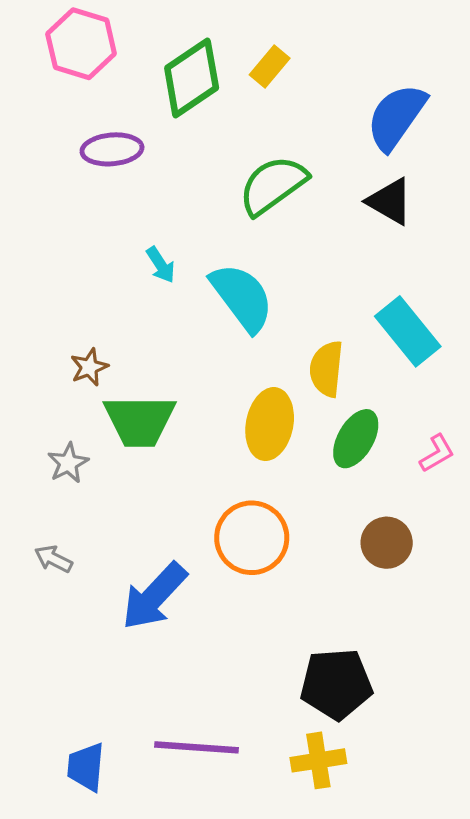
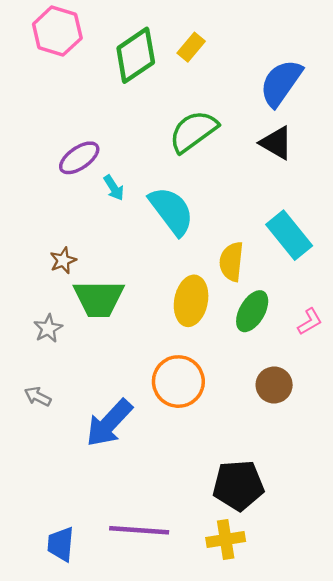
purple ellipse: (112, 149) -> (79, 158), moved, turned -30

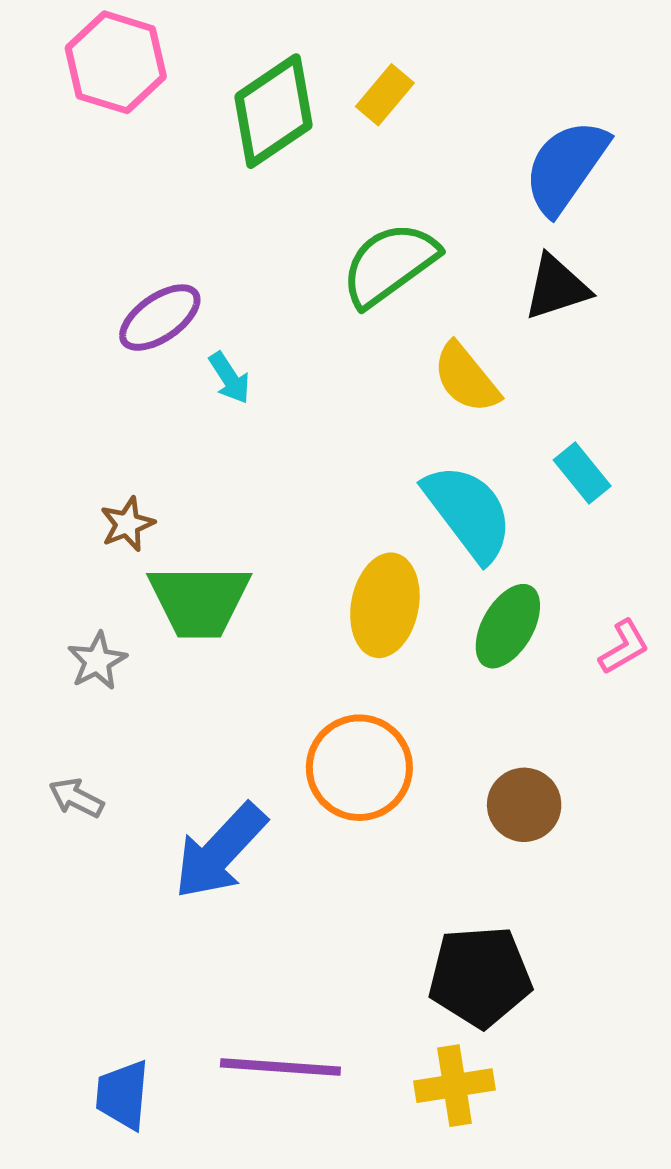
black triangle: (276, 143) -> (557, 287), turned -48
cyan semicircle: (171, 211) -> (468, 512), moved
cyan rectangle: (289, 235) -> (582, 473), size x0.6
yellow semicircle: (231, 262) -> (466, 378), moved, turned -45
brown circle: (274, 385) -> (524, 805), moved

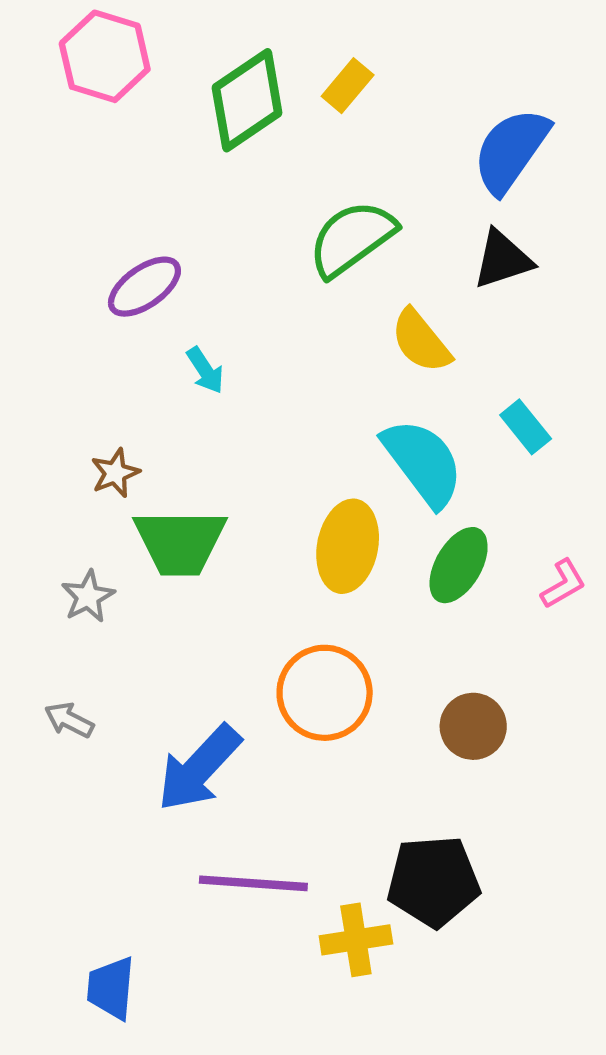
cyan arrow: (229, 378) -> (205, 370), moved
purple line: (280, 1067) -> (253, 883), moved
yellow cross: (455, 1086) -> (356, 940), moved

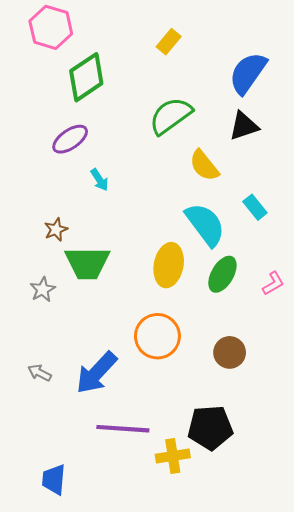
green diamond: (247, 100) -> (86, 77), moved
gray arrow: (69, 720) -> (40, 373), moved

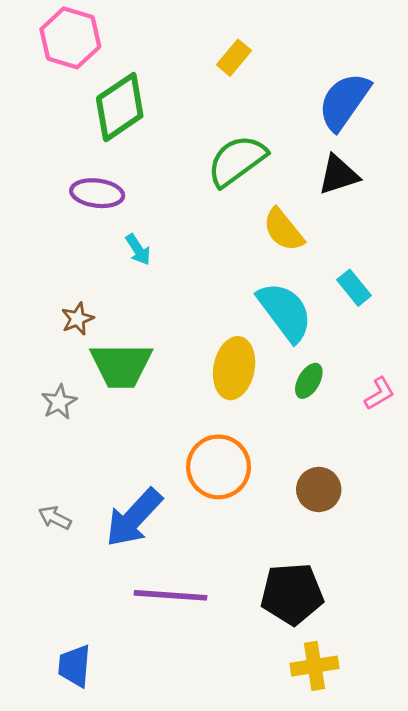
purple ellipse: (70, 139) -> (97, 193), turned 42
green ellipse: (222, 274) -> (309, 381), size x0.7
yellow cross: (173, 456) -> (314, 666), moved

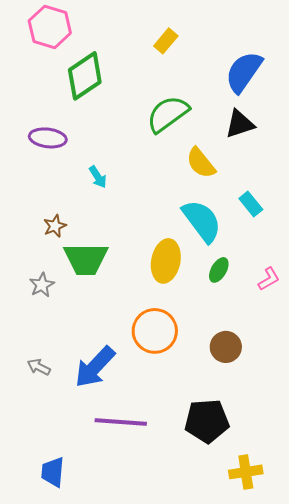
purple ellipse: (97, 193) -> (48, 138), moved
yellow cross: (314, 666) -> (246, 472), moved

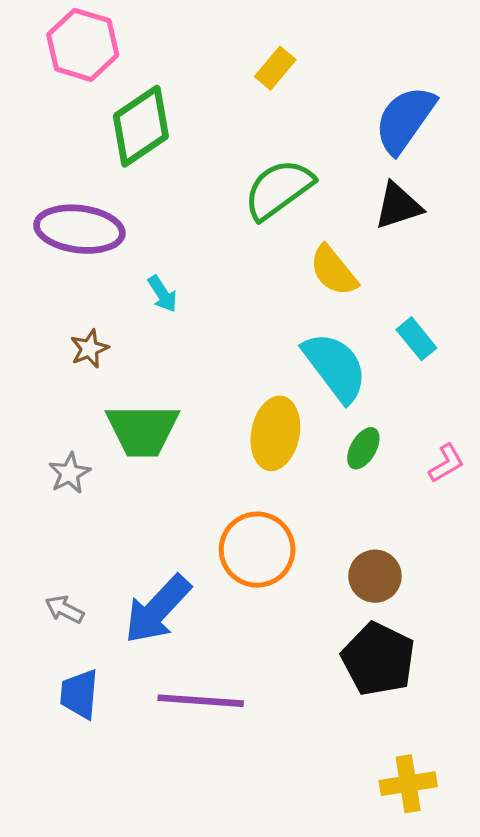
purple ellipse: (48, 138) -> (79, 229), size x1.4
brown star: (55, 226) -> (89, 349), moved
black pentagon: (207, 421) -> (378, 659), moved, turned 30
blue trapezoid: (53, 472) -> (79, 694), moved

